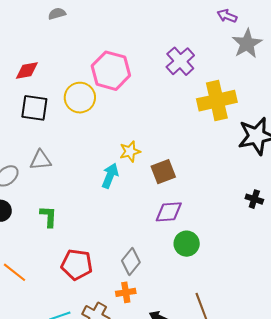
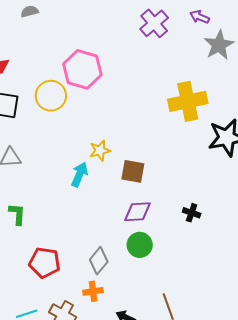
purple cross: (180, 61) -> (154, 23), moved
brown square: (163, 172) -> (133, 171), turned 30
black cross: (254, 199) -> (192, 213), moved
green circle: (187, 244) -> (140, 245), moved

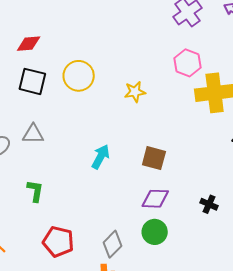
pink hexagon: (82, 69) -> (187, 63), moved, size x0.7
yellow star: (100, 151) -> (135, 92), moved

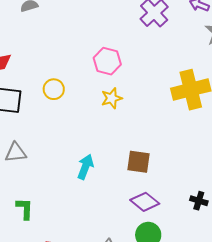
pink hexagon: (187, 63) -> (107, 61), moved
yellow circle: (79, 76) -> (54, 89), size x0.7
purple diamond: (155, 199) -> (145, 202), turned 44

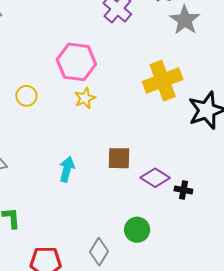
pink hexagon: (107, 61) -> (76, 62), size x1.4
purple diamond: (145, 202) -> (155, 178), moved

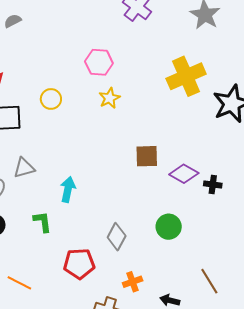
pink hexagon: (76, 62) -> (99, 62), size x0.7
cyan arrow: (67, 169) -> (68, 189), moved
gray diamond: (99, 252) -> (117, 237), moved

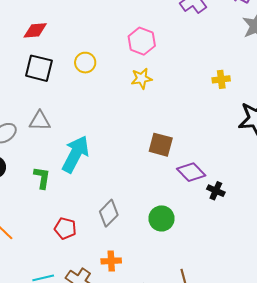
yellow cross: (186, 76) -> (221, 79), size x0.5
cyan arrow: (68, 189) -> (76, 154), size x1.5
red pentagon: (79, 264) -> (65, 228), size x0.7

